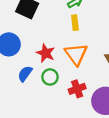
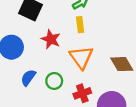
red star: (46, 53) -> (51, 39), moved

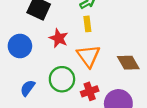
blue semicircle: (28, 78) -> (28, 88), moved
green circle: (54, 81) -> (62, 79), size x1.5

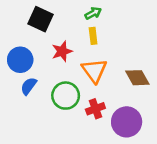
red star: (59, 38) -> (62, 51), turned 30
blue semicircle: (28, 88) -> (29, 86), moved

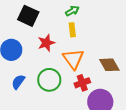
blue semicircle: (29, 86) -> (18, 82), moved
red cross: (95, 109) -> (82, 83), moved

